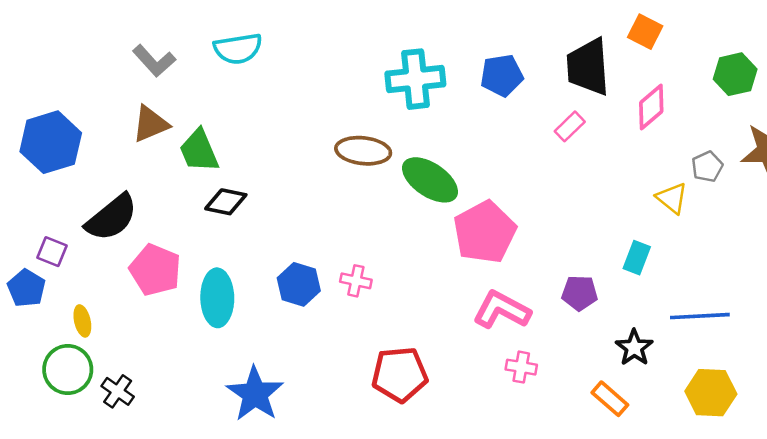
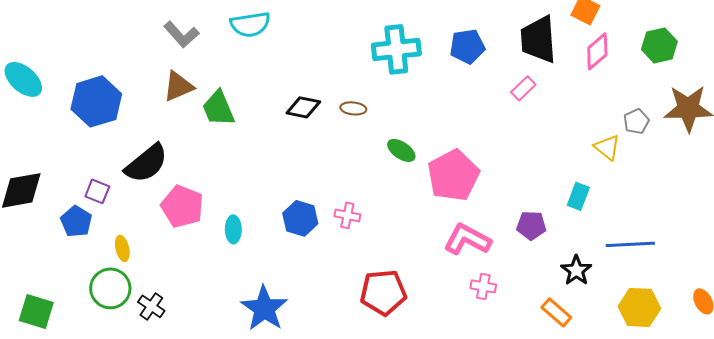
pink diamond: (651, 107) -> (597, 51), moved
brown ellipse: (363, 151) -> (353, 108), size x0.6
green ellipse: (430, 180) -> (401, 150), moved, size x0.6
black diamond: (226, 202) -> (303, 107), moved
cyan ellipse: (217, 298) -> (233, 229), size x0.6

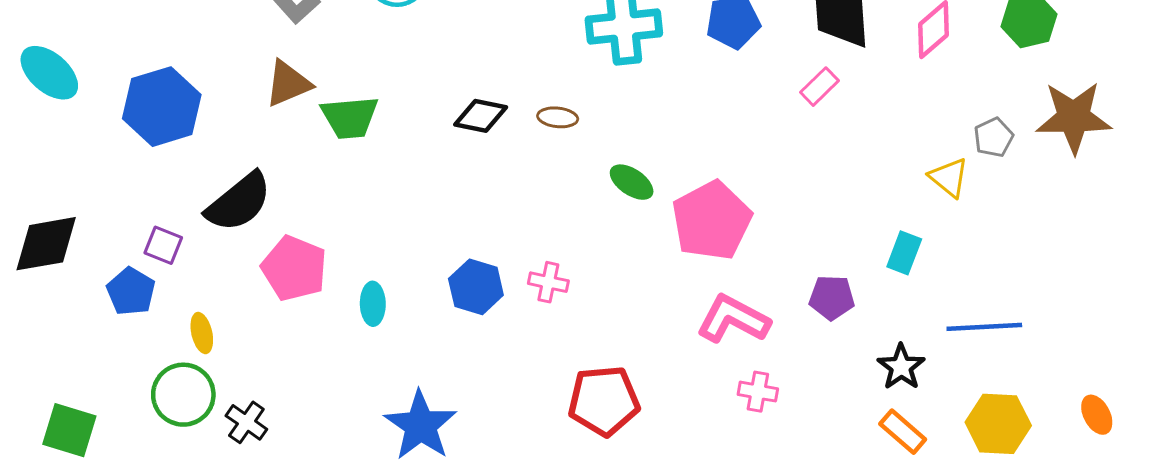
green trapezoid: (218, 108) -> (350, 117), turned -72
orange rectangle: (556, 312) -> (903, 432), moved

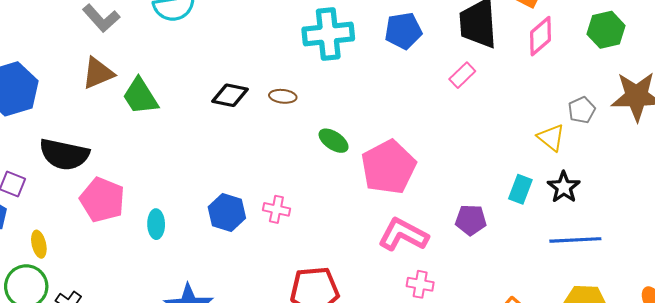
green trapezoid: (350, 117) -> (140, 96), turned 63
black semicircle: (239, 202) -> (64, 154), turned 51
black star: (901, 367) -> (564, 187), moved

